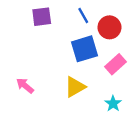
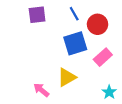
pink arrow: (25, 86) -> (41, 90), moved
cyan star: (113, 104) -> (109, 92), moved

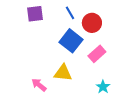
blue square: (75, 43) -> (71, 41), turned -35
yellow triangle: (67, 77) -> (63, 73), turned 36

